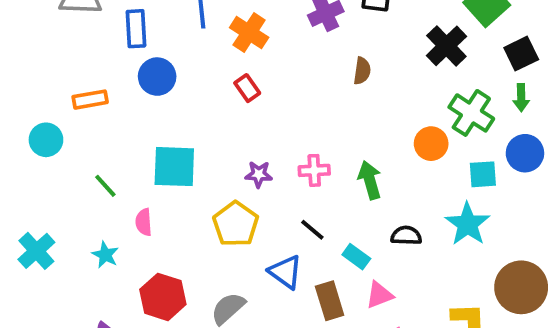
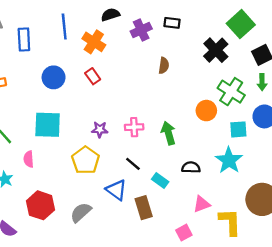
blue circle: (157, 77) -> (54, 77), moved
pink triangle: (379, 295) -> (202, 204), moved

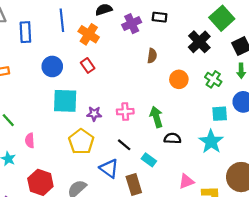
green cross: (231, 92) -> (213, 79), size x0.7
orange circle: (206, 111) -> (179, 79), moved
cyan square: (48, 125) -> (65, 101), moved
black semicircle: (191, 167) -> (172, 138), moved

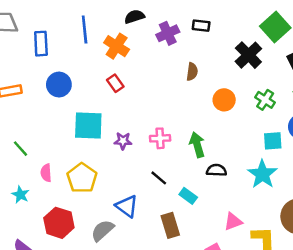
blue circle: (52, 66) -> (59, 85), moved
yellow pentagon: (81, 142) -> (82, 178), moved
blue triangle: (109, 168) -> (127, 206), moved

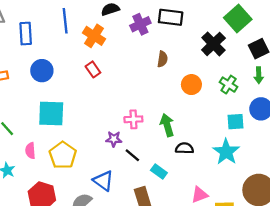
black rectangle: (201, 26) -> (171, 17), size x1.5
cyan square: (88, 125) -> (51, 114), moved
purple star: (123, 141) -> (114, 139), moved

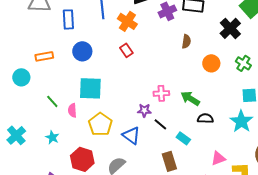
green arrow: (167, 125) -> (190, 98), turned -42
pink semicircle: (30, 151) -> (72, 110), moved
blue triangle: (103, 181) -> (131, 135), moved

